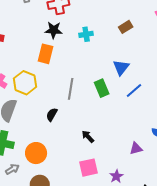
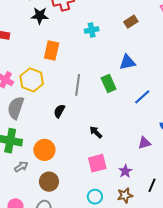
black star: (54, 30) -> (40, 16), moved
blue triangle: (121, 67) -> (127, 62), turned 42
blue line: (134, 90) -> (142, 97), moved

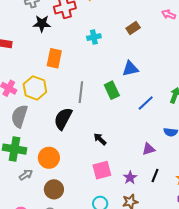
black semicircle: (59, 111) -> (63, 119), size x1.6
black line: (152, 185) -> (155, 175), moved

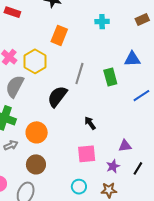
purple triangle: (149, 149) -> (125, 146), moved

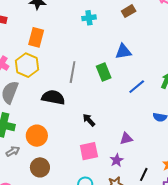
orange rectangle: (59, 35) -> (36, 37), moved
black semicircle: (57, 96) -> (53, 97), turned 70
black line: (138, 168) -> (144, 174), moved

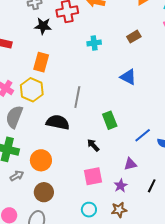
blue triangle: (123, 52) -> (128, 77), turned 36
green rectangle: (104, 72) -> (110, 120), moved
blue line: (137, 87) -> (143, 135), moved
black line: (144, 174) -> (152, 186), moved

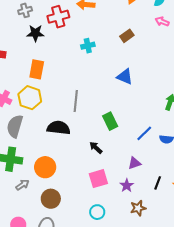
brown star: (119, 210) -> (138, 208), moved

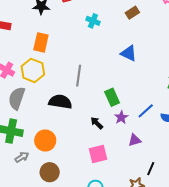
cyan cross: (88, 46) -> (93, 21), turned 32
black line: (158, 183) -> (151, 169), moved
purple star: (127, 185) -> (121, 117), moved

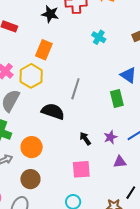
green rectangle: (112, 97) -> (117, 98), moved

